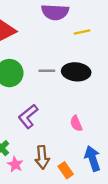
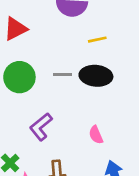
yellow line: (82, 32) -> (97, 40), moved

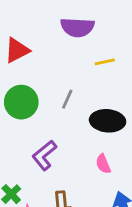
gray line: (62, 74) -> (67, 99), turned -66
black ellipse: (96, 76) -> (108, 121), moved

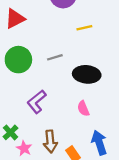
gray line: (67, 99) -> (55, 57), turned 49

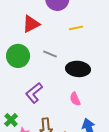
red triangle: (15, 19) -> (31, 24), moved
gray line: (55, 57) -> (50, 54), turned 40

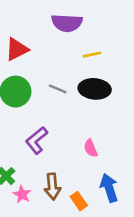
red triangle: (31, 24) -> (17, 49), moved
black ellipse: (78, 69) -> (95, 89), moved

